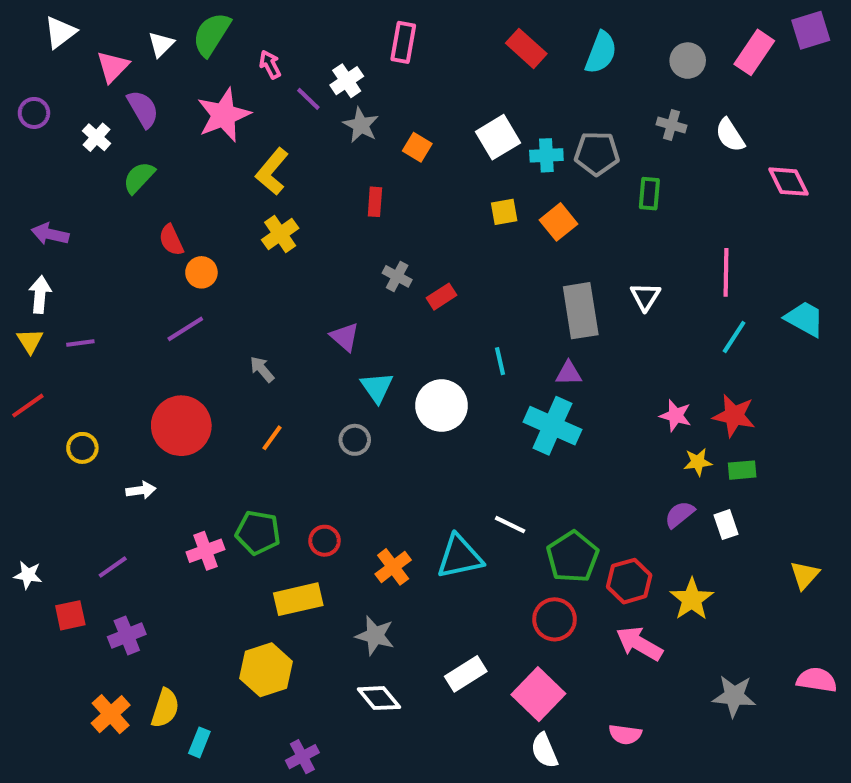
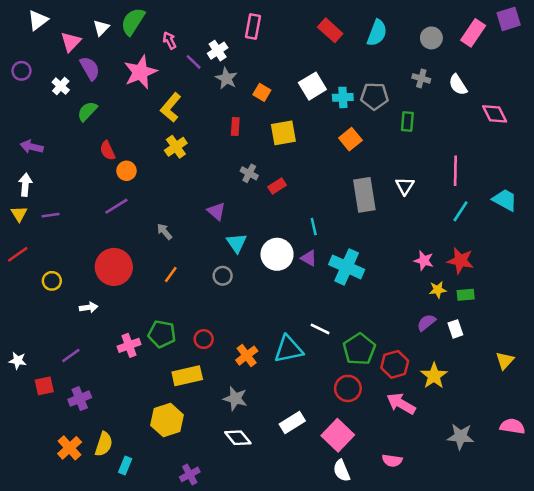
yellow square: (504, 212) -> (283, 133), moved, size x1.5
purple triangle: (569, 373) -> (309, 258), moved, turned 30

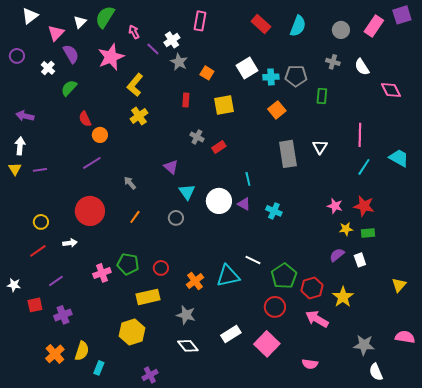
red line: (18, 254) -> (38, 251), moved
cyan cross: (347, 267) -> (274, 211), size x0.6
white semicircle: (342, 471) -> (376, 372), moved

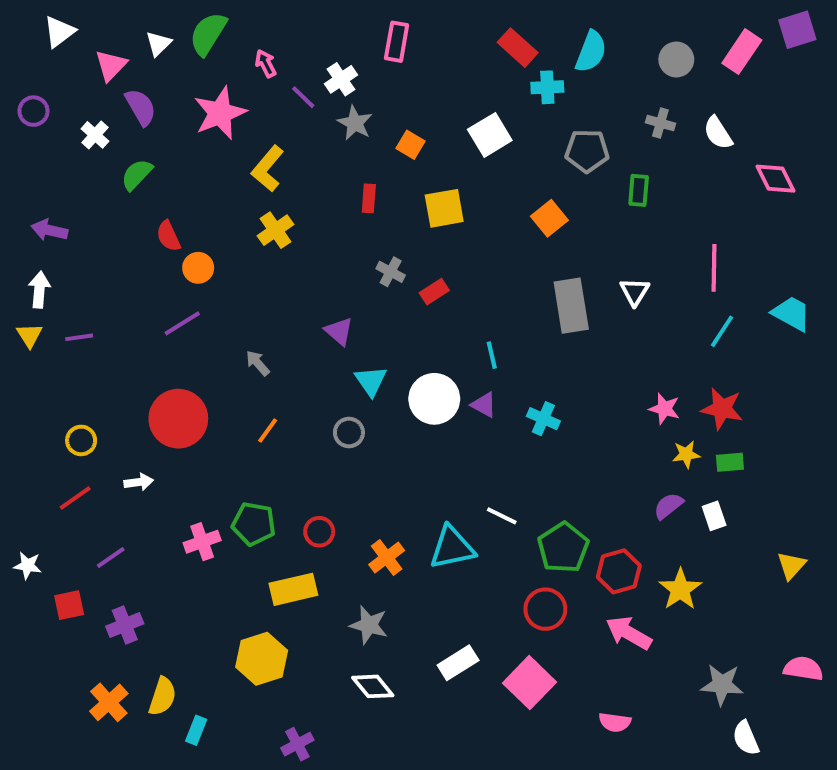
cyan cross: (271, 77) -> (547, 87), moved

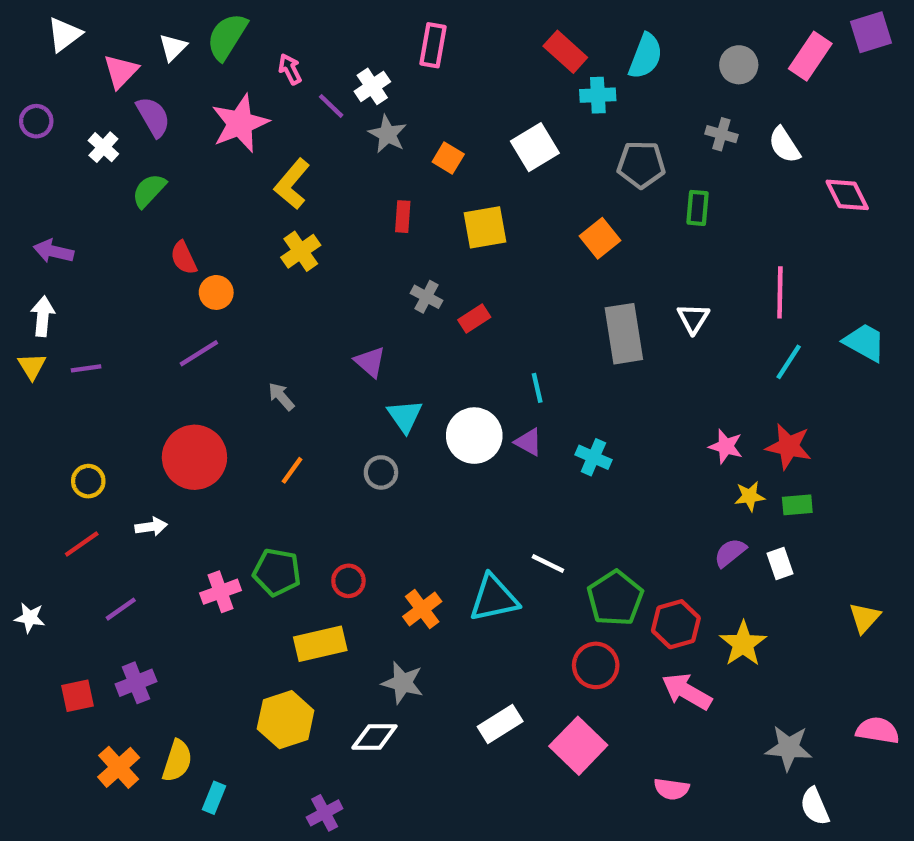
red square: (69, 605) -> (77, 696), moved
white diamond: (373, 686) -> (374, 737), moved, turned -51

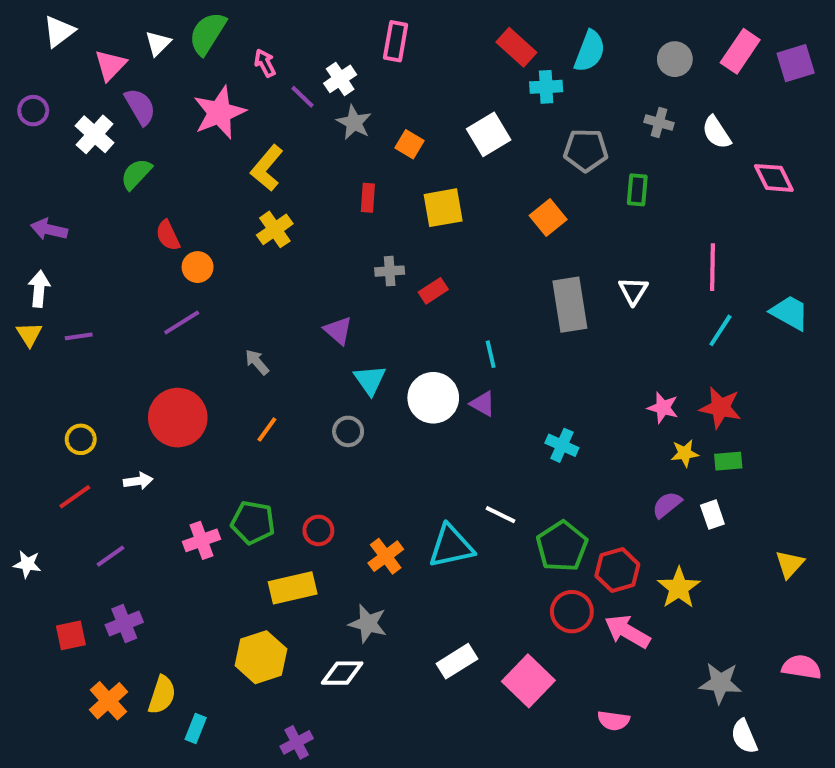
purple square: (871, 32) -> (796, 63), moved
white cross: (103, 147) -> (95, 134), size x1.4
gray cross: (427, 297) -> (390, 271), turned -32
cyan cross: (593, 457) -> (562, 445), moved
red circle: (596, 665) -> (572, 612), moved

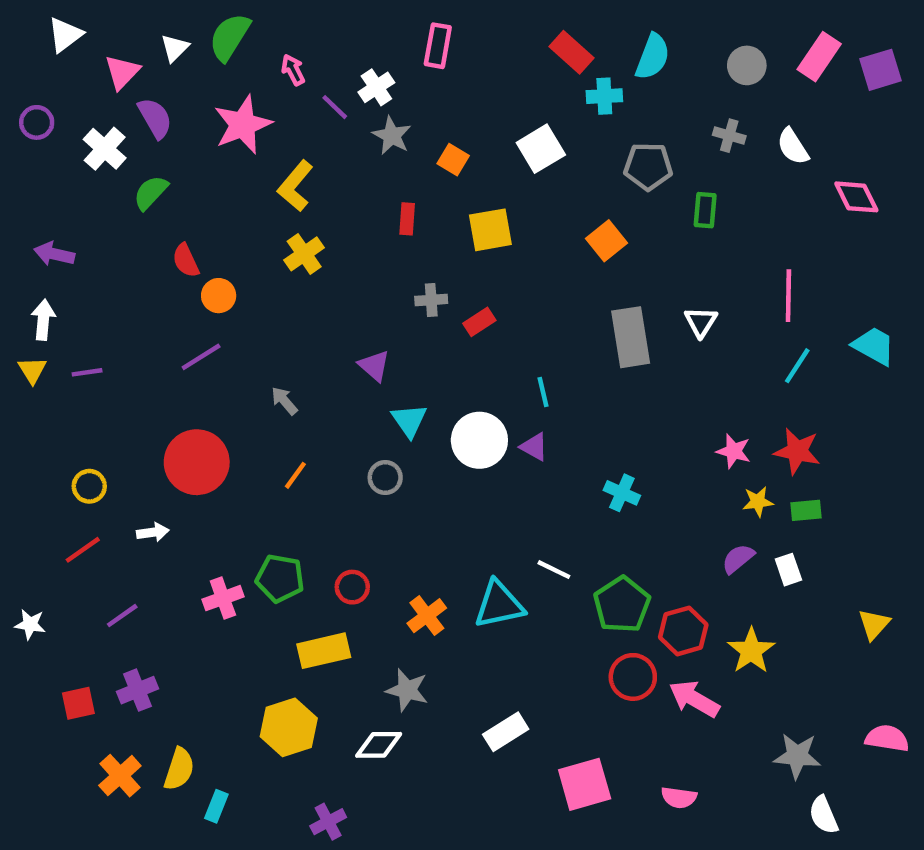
pink square: (528, 681) -> (585, 784), moved, turned 30

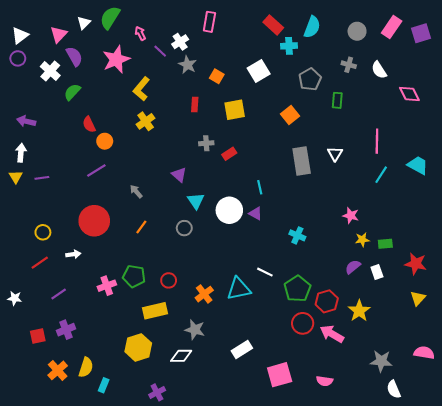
white triangle: (65, 35) -> (20, 35), moved
gray pentagon: (648, 166) -> (310, 79), turned -30
red star: (797, 451) -> (416, 264), moved

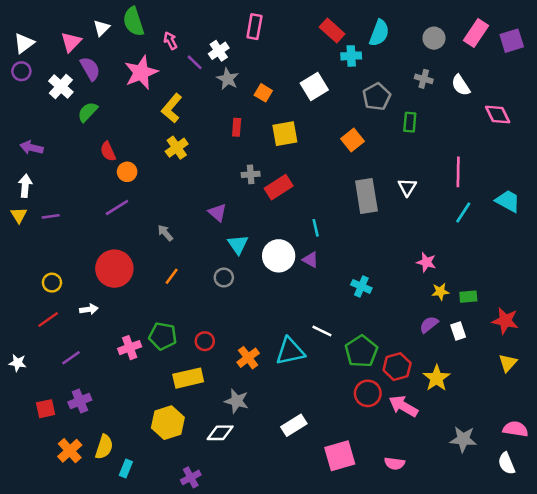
green semicircle: (110, 18) -> (133, 22), turned -50
red rectangle: (229, 154) -> (279, 187), size x1.5
white semicircle: (394, 389) -> (507, 463), moved

